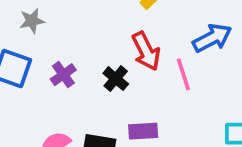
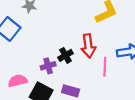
purple cross: (63, 75) -> (48, 66), moved

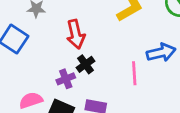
red arrow: (88, 46) -> (76, 34), moved

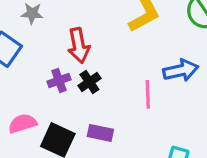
purple cross: (66, 79) -> (59, 80), moved

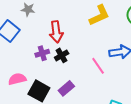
pink line: (148, 94) -> (98, 66), turned -36
purple rectangle: (100, 133) -> (66, 88), turned -56

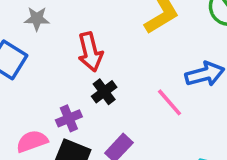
purple cross: (42, 53) -> (69, 118), moved

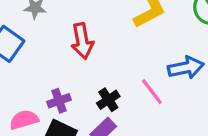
black cross: (104, 92) -> (108, 100), moved

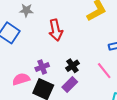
pink line: (152, 92) -> (104, 71), moved

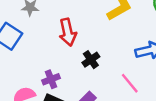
black cross: (72, 66) -> (91, 60), moved

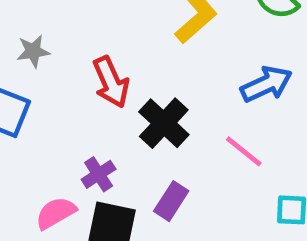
black cross: (91, 60) -> (164, 123), size x1.5

